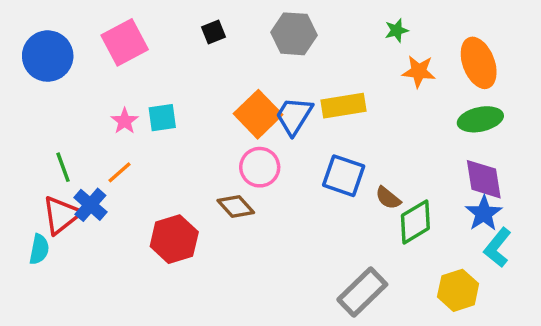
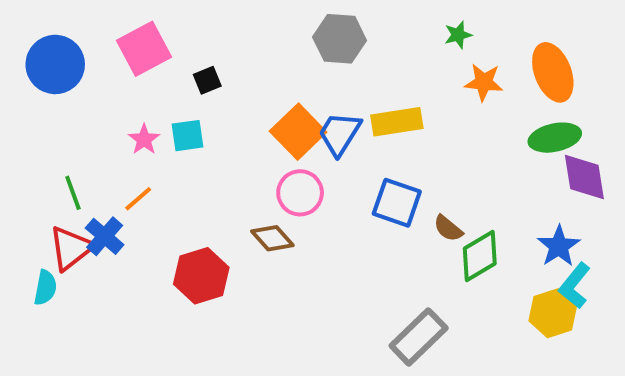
black square: (214, 32) -> (207, 80), moved
purple diamond: (484, 179) -> (584, 177), moved
yellow hexagon: (458, 290) -> (553, 313), moved

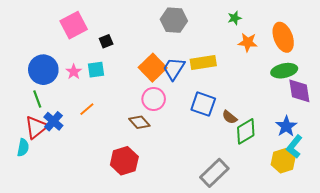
blue circle: (55, 64) -> (43, 70), moved
orange line: (138, 199) -> (87, 109), moved
red hexagon: (201, 276) -> (124, 161), moved

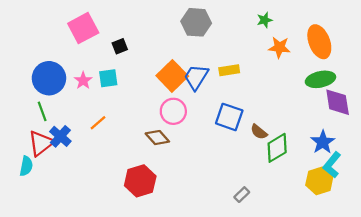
yellow rectangle: (203, 63) -> (229, 70), size x0.7
gray rectangle: (214, 173) -> (242, 195), size x0.5

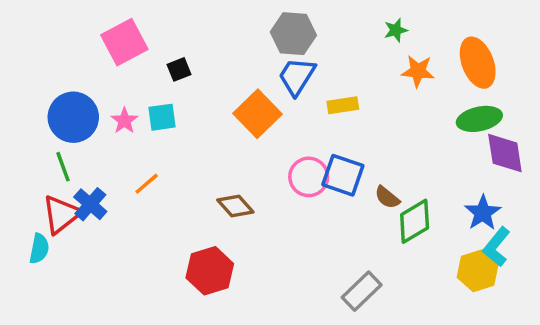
blue trapezoid: (196, 77) -> (297, 76), moved
pink circle: (173, 111) -> (309, 177), moved
gray rectangle: (242, 195) -> (362, 291), size x1.6

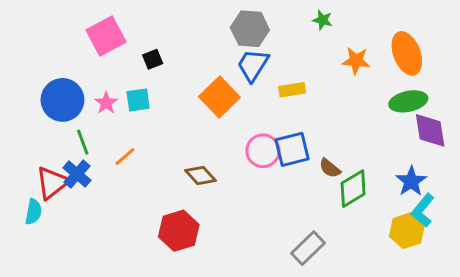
green star: (396, 30) -> (323, 20), moved, turned 30
green line: (63, 167) -> (83, 142), moved
blue square: (343, 175) -> (292, 149), turned -33

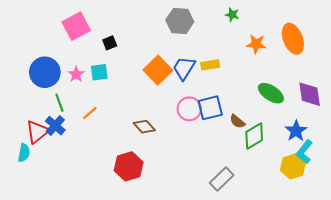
blue trapezoid: (253, 65) -> (184, 68), moved
green ellipse: (408, 101) -> (271, 93), moved, turned 45

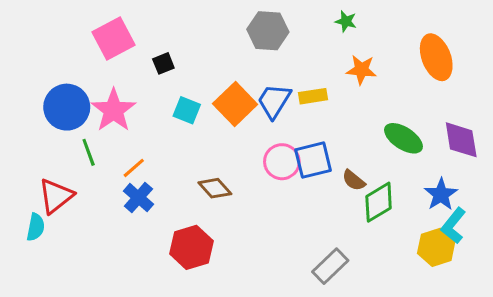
orange star: (256, 44) -> (361, 70), moved
cyan square: (99, 72) -> (187, 110), moved, turned 30
pink star: (76, 74) -> (114, 110), size x1.8
blue cross: (55, 126) -> (138, 198), moved

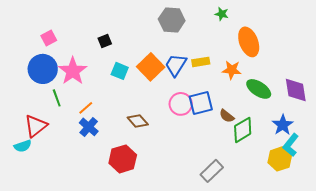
pink square: (114, 39) -> (49, 38), moved, size x0.6
orange ellipse: (436, 57) -> (249, 42), moved
orange star: (361, 70) -> (232, 70), moved
cyan semicircle: (36, 227) -> (23, 146), turned 60

